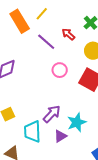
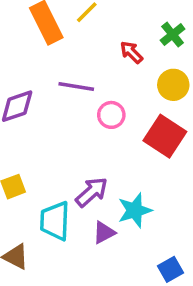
purple line: (46, 42) -> (76, 87), moved, turned -36

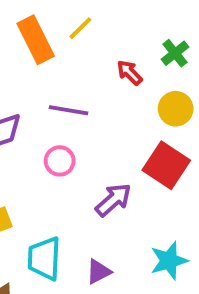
pink circle: (111, 115) -> (60, 161), moved
purple arrow: (92, 192) -> (113, 200), moved
cyan star: (135, 210) -> (169, 261), moved

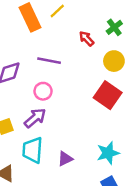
purple arrow: (113, 200) -> (35, 118), moved

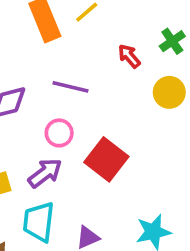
red square: (108, 95) -> (106, 159), moved

